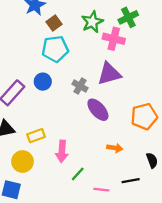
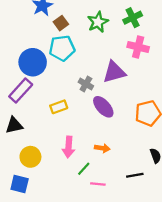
pink cross: (114, 39) -> (138, 47), moved
blue circle: (43, 82) -> (33, 62), moved, size x1.6
yellow rectangle: (36, 136) -> (59, 107), moved
orange arrow: (115, 148) -> (102, 148), moved
pink line: (101, 190) -> (98, 184), moved

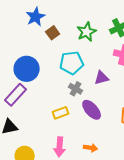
cyan pentagon: (62, 48) -> (72, 63), moved
purple triangle: (114, 72) -> (102, 78), size x0.7
yellow rectangle: (59, 107) -> (61, 113), moved

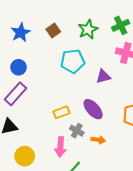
blue star: (36, 17) -> (21, 33), moved
blue circle: (27, 69) -> (19, 67), moved, size x0.6
gray cross: (76, 89) -> (77, 131), moved
orange arrow: (91, 148) -> (98, 140), moved

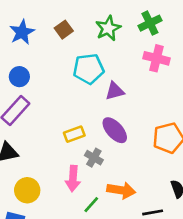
purple triangle: (103, 76) -> (115, 91), moved
orange arrow: (98, 140) -> (121, 190), moved, size x1.5

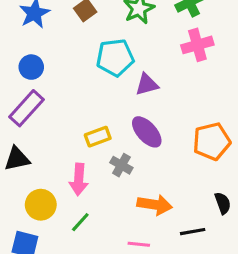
pink cross: (157, 58) -> (197, 45), turned -30
pink arrow: (73, 179) -> (79, 179), moved
green line: (91, 205) -> (80, 222), moved

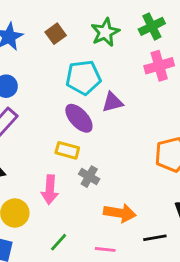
purple ellipse: (147, 132) -> (79, 118), moved
yellow rectangle: (98, 137) -> (67, 150), turned 35
green line: (80, 222) -> (59, 242), moved

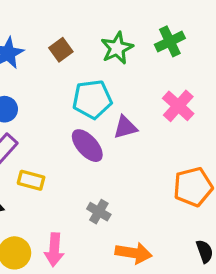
pink cross: (159, 66) -> (178, 106), moved, turned -32
yellow rectangle: (67, 150) -> (31, 180), moved
pink arrow: (50, 190) -> (54, 250), moved

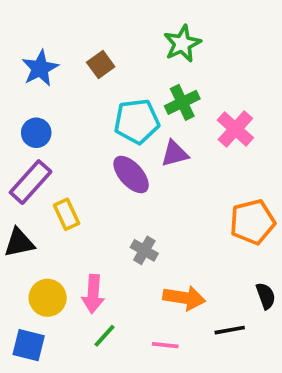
green cross: (170, 41) -> (182, 102), moved
green star: (117, 48) -> (182, 44), moved
yellow rectangle: (31, 180) -> (67, 214), turned 50

